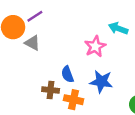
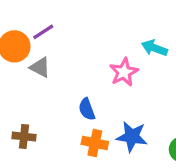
blue star: (101, 82) -> (132, 137), moved
brown cross: (51, 90) -> (24, 137), moved

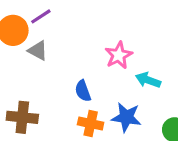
cyan arrow: (154, 48) -> (148, 80), moved
brown cross: (24, 137) -> (22, 117), size x1.4

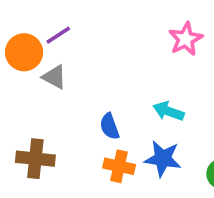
pink star: (119, 55) -> (186, 39), moved
cyan arrow: (148, 80) -> (168, 111), moved

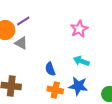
pink star: (186, 39) -> (79, 29), moved

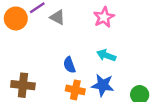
gray triangle: (21, 43) -> (57, 17), moved

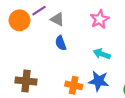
blue semicircle: (69, 65) -> (61, 43), moved

